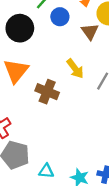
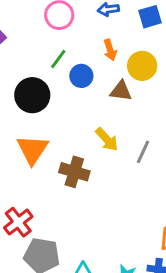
brown triangle: (90, 32) -> (121, 91), turned -42

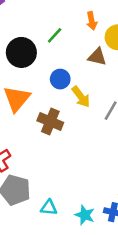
green line: (58, 59) -> (55, 35), moved
blue circle: (81, 76) -> (60, 79), moved

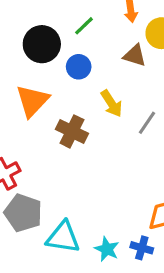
blue circle: (60, 79) -> (79, 67), moved
cyan triangle: (49, 208) -> (63, 237), size x1.6

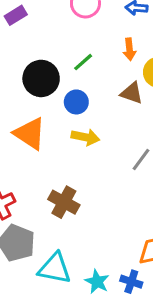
orange triangle: (32, 101) -> (30, 134), turned -42
yellow arrow: (112, 103) -> (86, 137), moved, turned -48
brown cross: (72, 131) -> (64, 202), moved

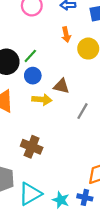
green line: (83, 62) -> (30, 56), moved
brown triangle: (132, 93) -> (61, 86), moved
cyan triangle: (55, 268) -> (30, 194), turned -35

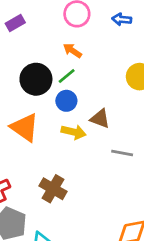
orange arrow: (66, 35) -> (72, 51), moved, turned 128
gray line: (83, 111) -> (122, 153), turned 63

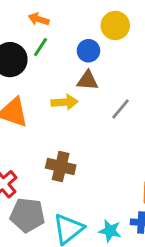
blue circle: (66, 101) -> (88, 51), moved
gray line: (122, 153) -> (121, 109), turned -45

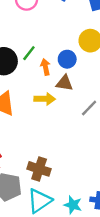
orange arrow: (39, 19) -> (45, 67), moved, turned 56
brown cross: (61, 167) -> (39, 169), moved

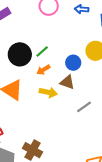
orange arrow: (45, 67) -> (43, 70), moved, turned -120

